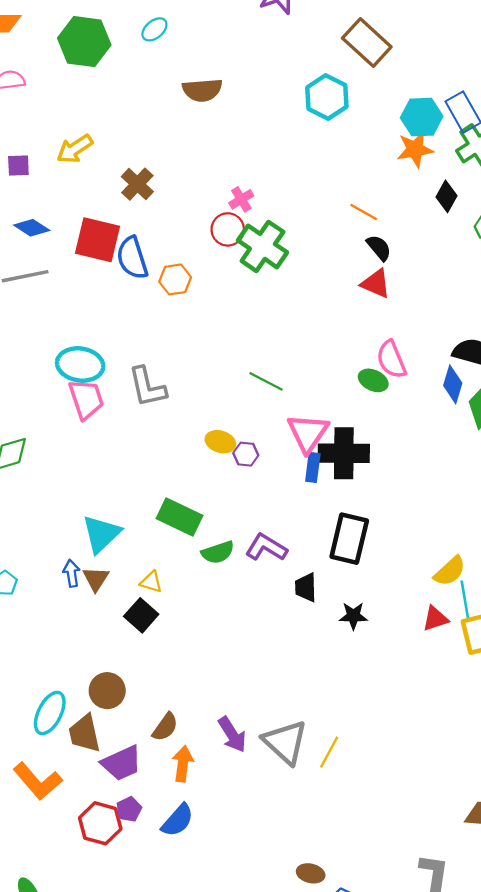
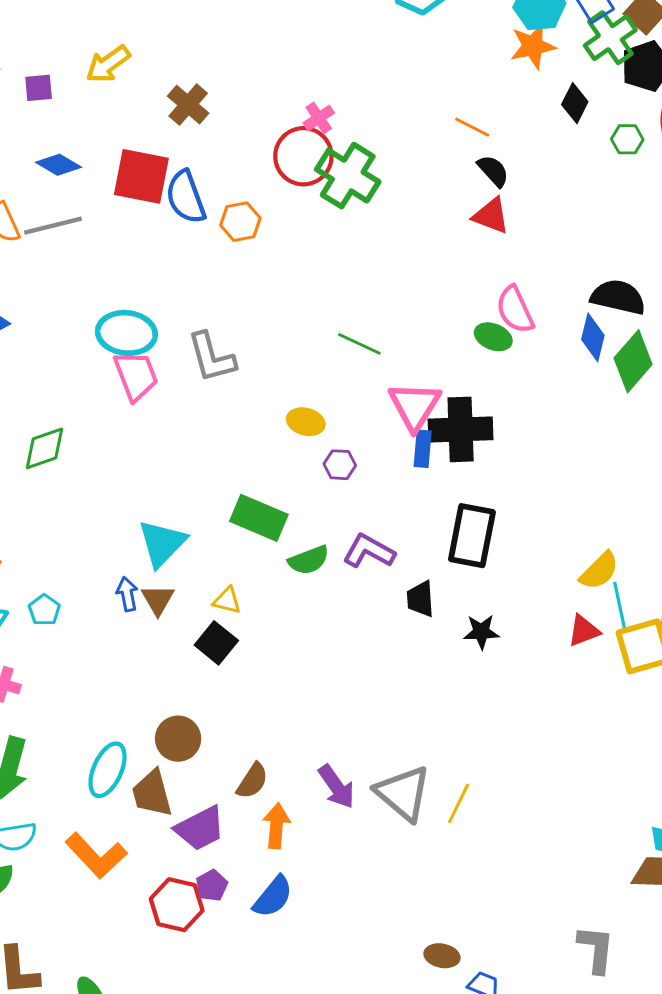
red circle: (228, 229) -> (303, 156), size x1.4
purple hexagon: (246, 454) -> (340, 465), moved

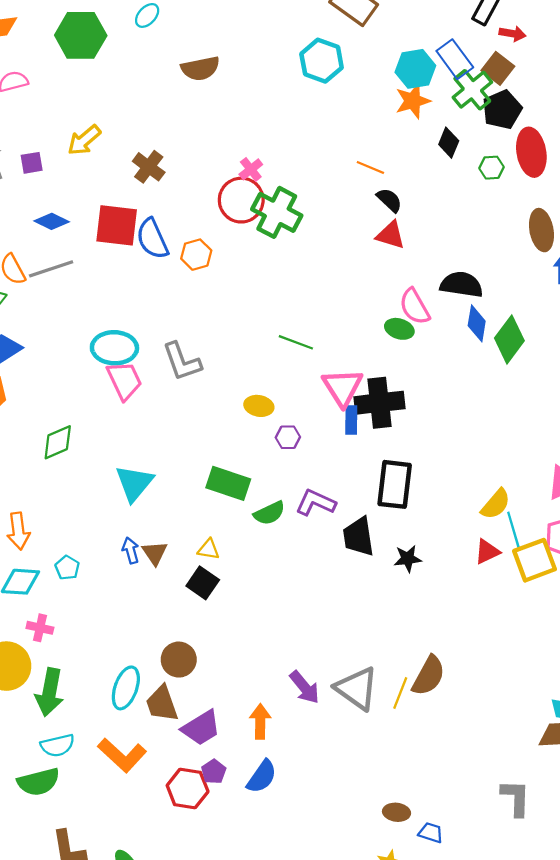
black semicircle: (618, 297) -> (461, 285), moved
cyan triangle: (162, 543) -> (134, 483), moved
black trapezoid: (420, 599) -> (358, 537), size x1.4
brown semicircle: (252, 781) -> (429, 676), moved, size x1.4

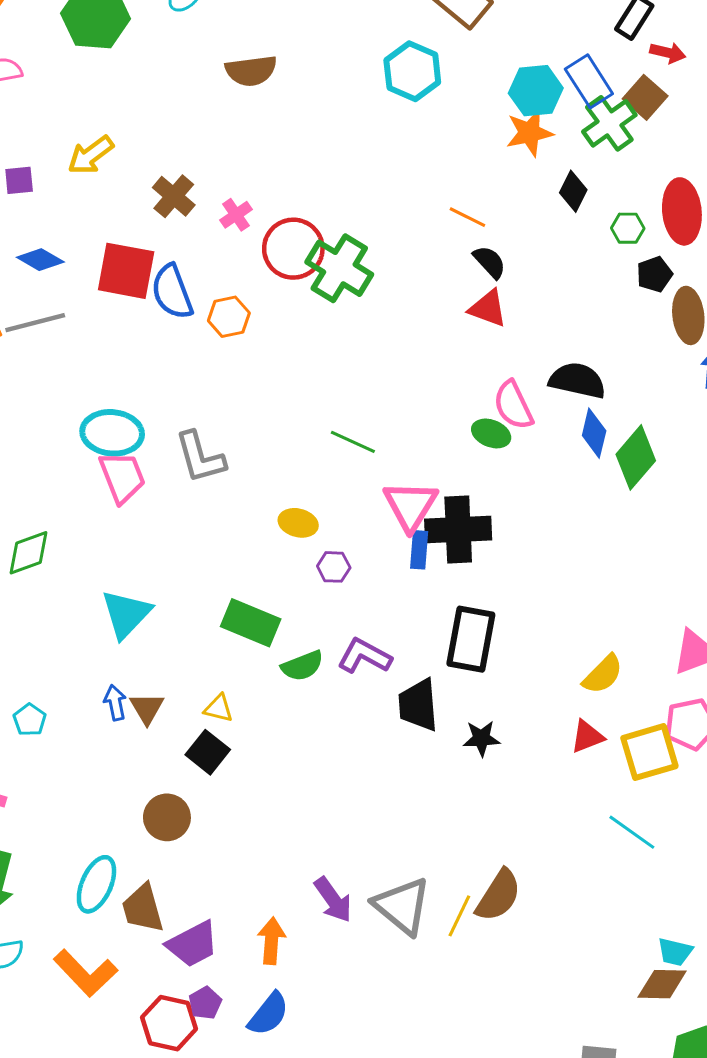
black pentagon: (502, 110) -> (654, 274), moved, size x0.7
pink cross: (251, 169) -> (236, 215), moved
cyan line: (514, 531) -> (632, 832), moved, turned -42
brown circle: (179, 660) -> (167, 817), moved

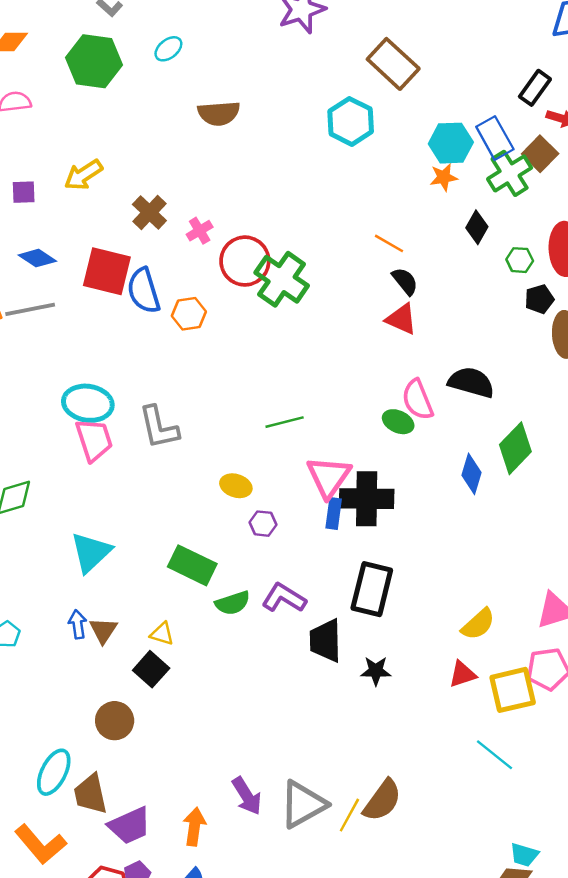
orange star: (529, 133) -> (444, 177), size x0.7
blue diamond: (594, 433) -> (472, 474), moved
green line: (353, 442) -> (285, 422), turned -42
gray triangle: (402, 906) -> (303, 804), turned 48

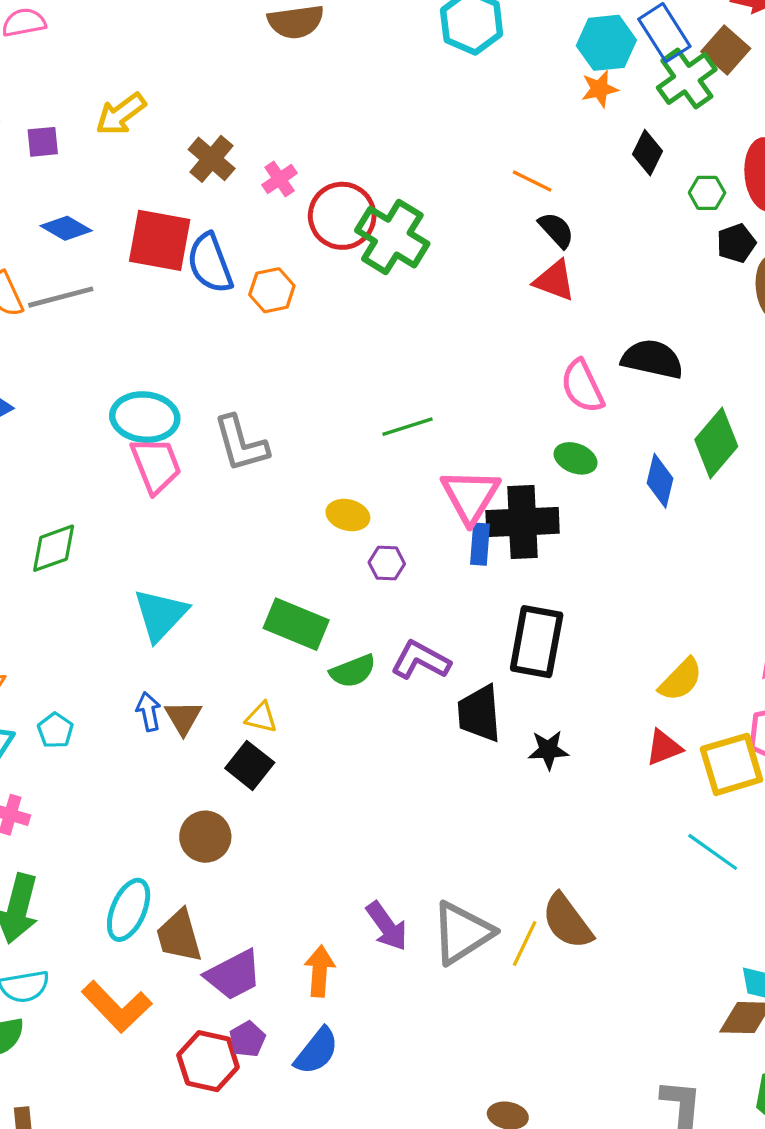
green ellipse: (398, 422) -> (576, 458), moved
brown semicircle: (382, 800) -> (567, 921), turned 111

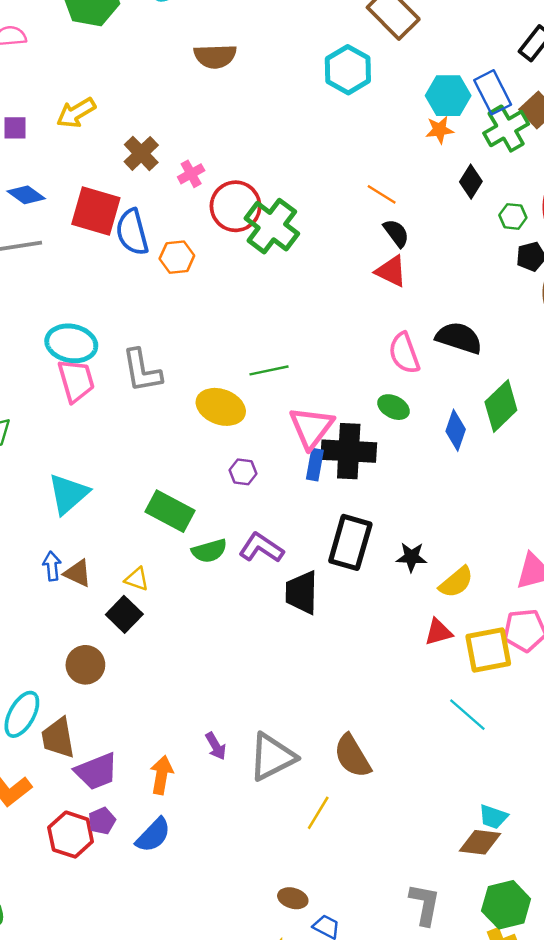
yellow ellipse: (348, 515) -> (221, 407), moved, size x1.5
brown triangle: (183, 718) -> (78, 573), turned -40
black star: (548, 750) -> (411, 557), moved
purple arrow: (387, 926) -> (216, 746), size x0.7
yellow line: (525, 944) -> (318, 813), moved

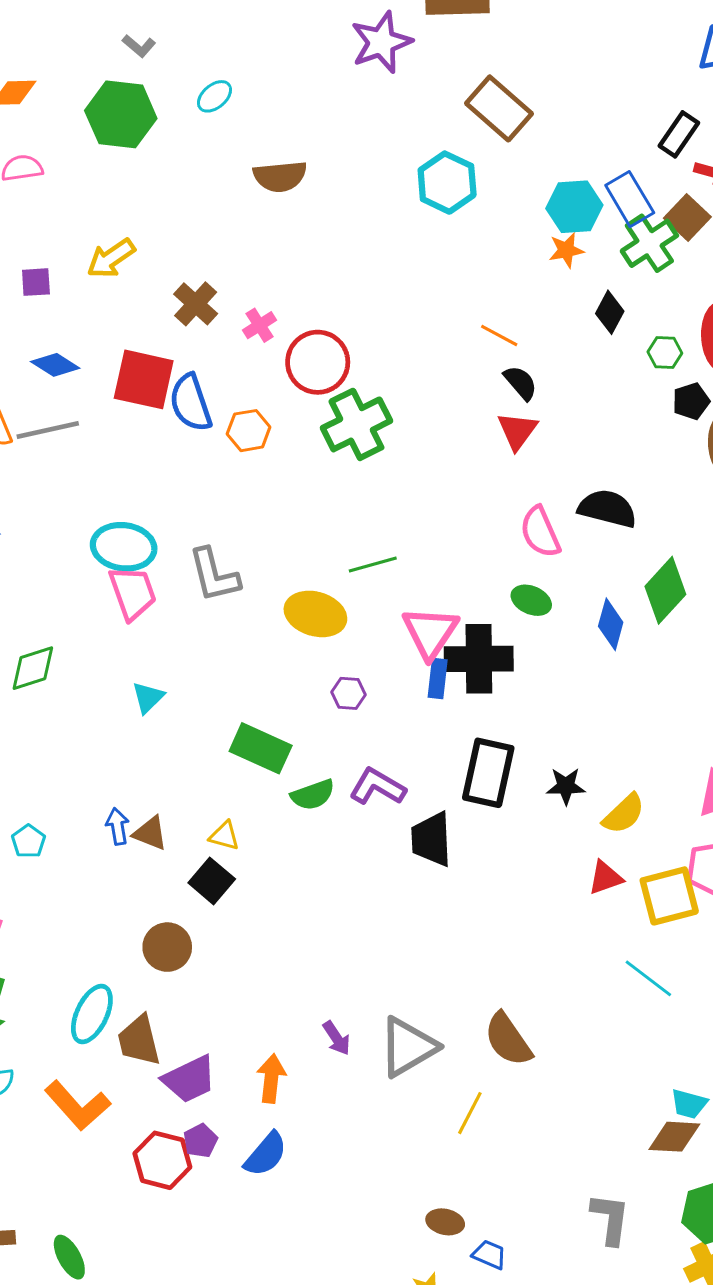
green cross: (272, 226) -> (356, 424), moved, turned 30
red triangle: (391, 271) -> (517, 431), turned 44
cyan triangle: (68, 494) -> (148, 697), moved, size x0.6

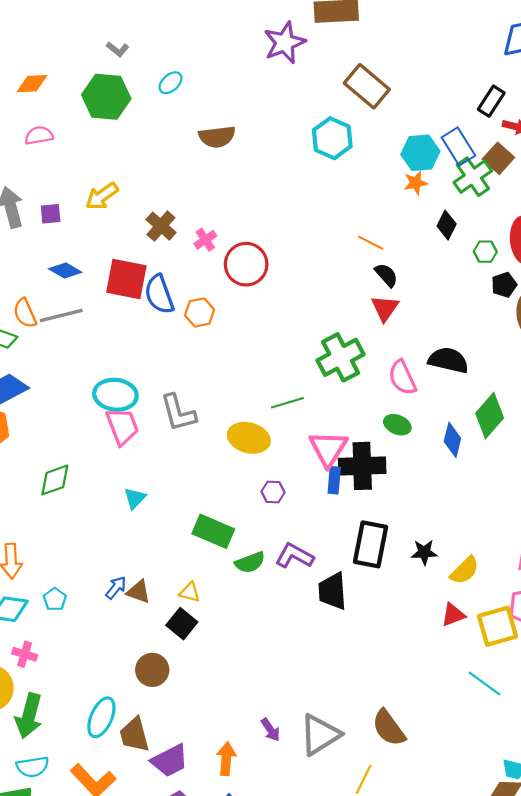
green cross: (356, 424) -> (341, 357), moved
blue arrow: (118, 826) -> (116, 588), turned 50

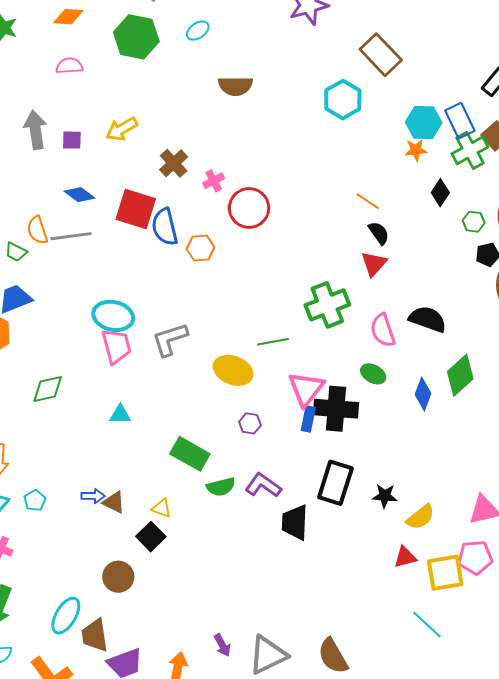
gray L-shape: (178, 413) -> (170, 339), turned 81
cyan triangle: (135, 498) -> (120, 415), turned 40
blue arrow: (116, 588) -> (93, 496), turned 45

